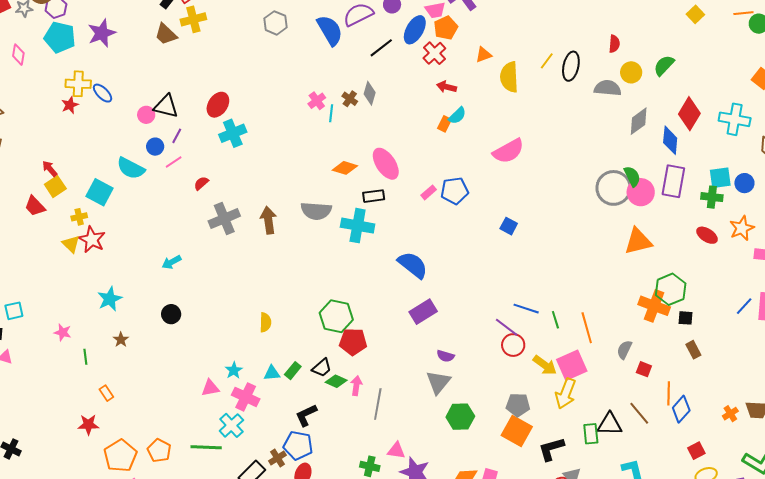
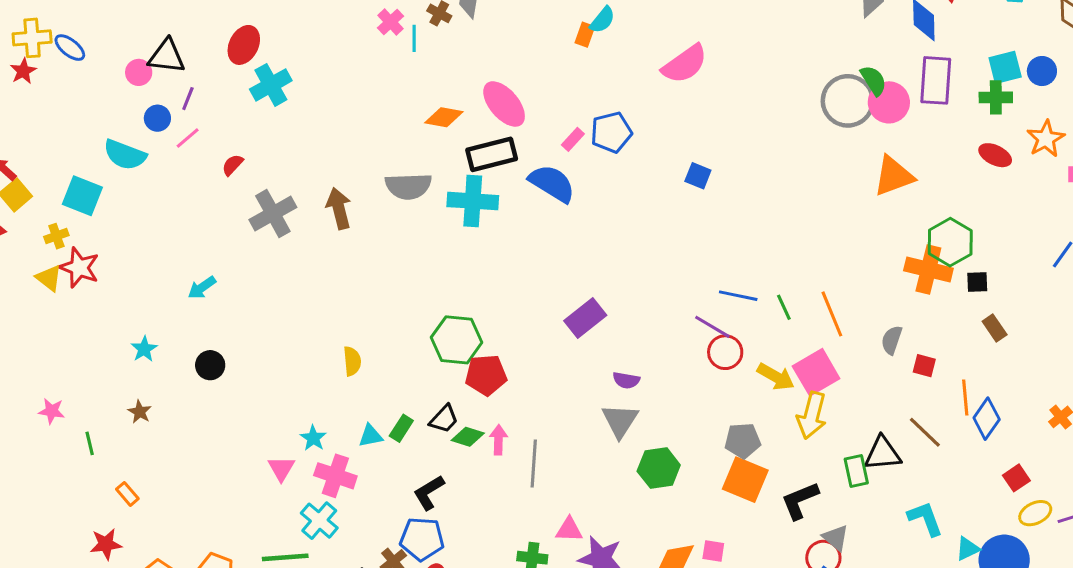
black rectangle: (374, 196) -> (492, 154), size x1.5
blue semicircle: (413, 265) -> (552, 183), moved
cyan star: (110, 299) -> (144, 349), moved, size x0.7
pink triangle: (210, 388) -> (281, 468), turned -42

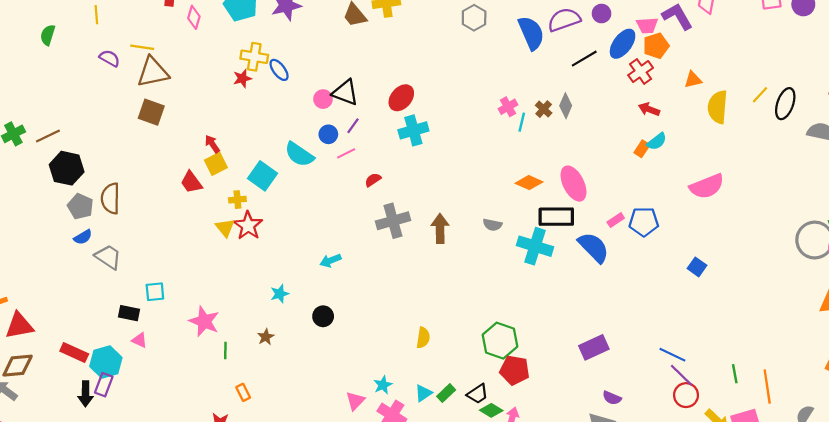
gray semicircle: (408, 186) -> (492, 225), size x0.6
blue line: (738, 296) -> (672, 355), moved
pink star: (52, 411) -> (204, 321), size x1.6
cyan triangle: (371, 436) -> (423, 393), turned -36

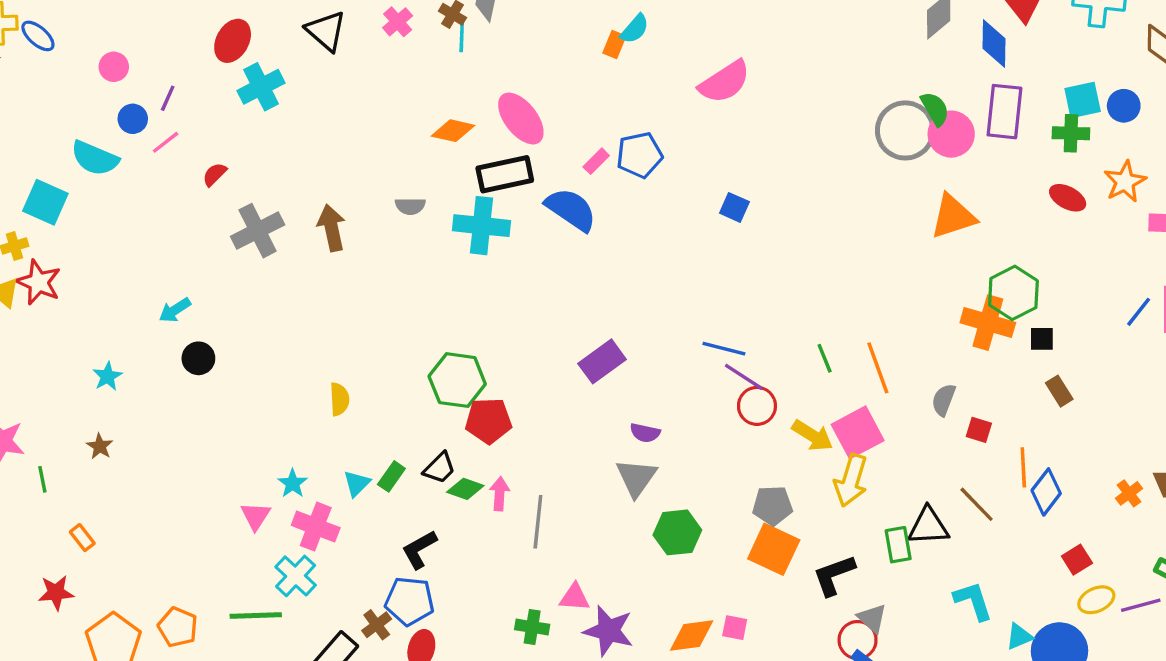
black triangle: (345, 92) -> (326, 31), moved, turned 32
cyan line: (522, 122) -> (462, 37), moved
black circle: (323, 316) -> (198, 358), moved

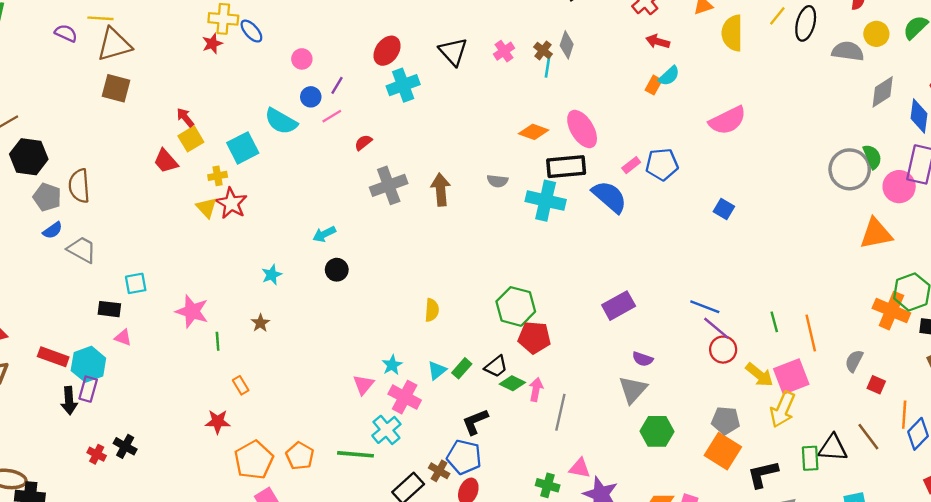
pink circle: (951, 134) -> (899, 187), moved
cyan square: (45, 202) -> (243, 148), turned 32
brown cross: (377, 625) -> (439, 471), turned -30

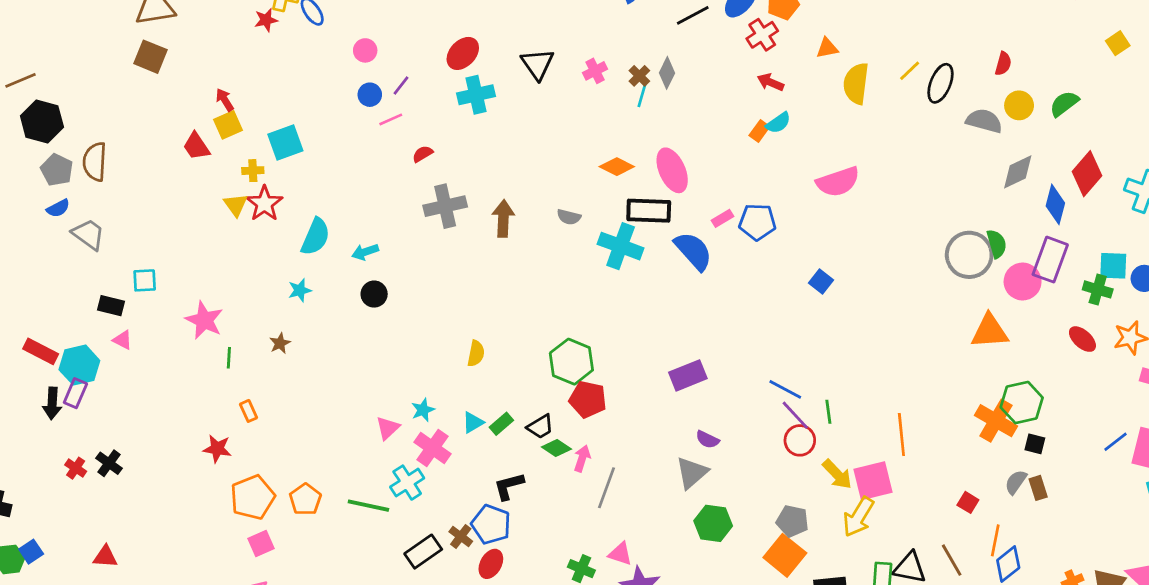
cyan semicircle: (281, 121) -> (316, 237), moved, turned -104
green line: (774, 322) -> (828, 412), moved
gray semicircle: (854, 361) -> (1016, 482), moved

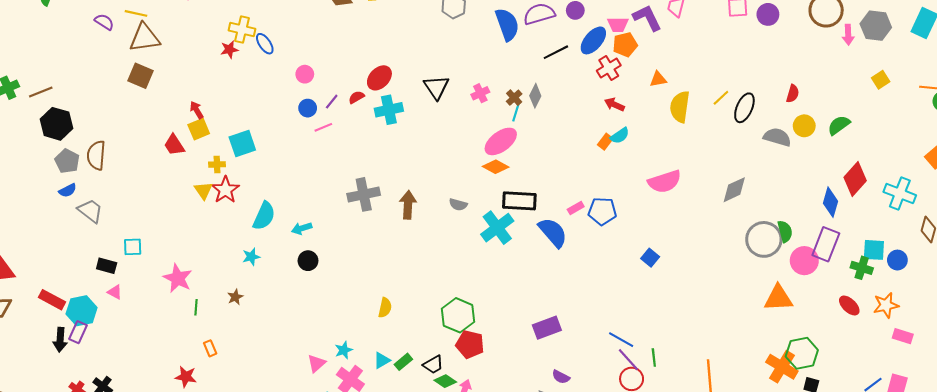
red semicircle: (423, 154) -> (356, 97), moved
pink ellipse: (672, 170) -> (501, 141), moved, turned 76
gray diamond: (1018, 172) -> (734, 190), moved
cyan cross: (621, 246) -> (497, 228), turned 32

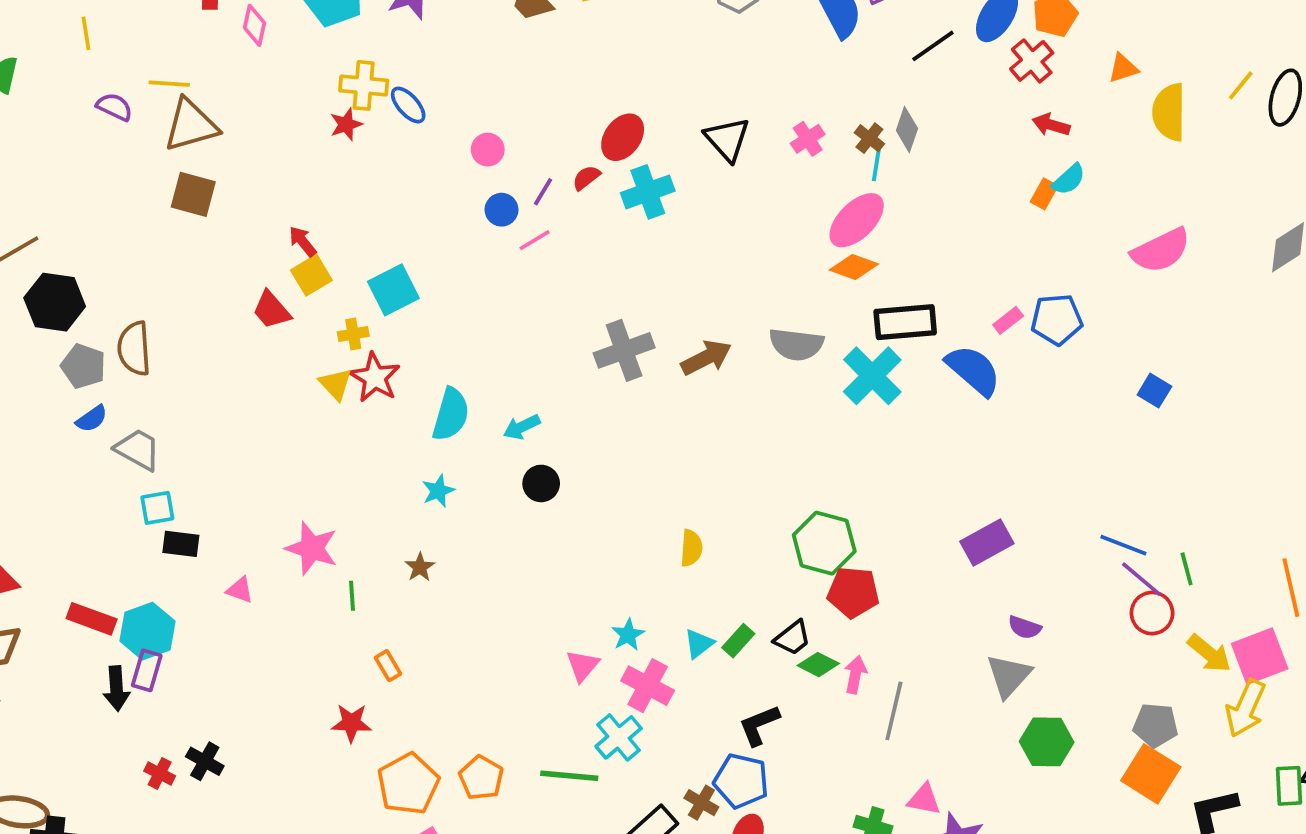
brown arrow: (408, 205) -> (706, 358), turned 68
gray semicircle: (458, 205) -> (796, 344), size x1.6
cyan square: (133, 247) -> (157, 508), moved
pink triangle: (115, 292) -> (240, 590), moved

